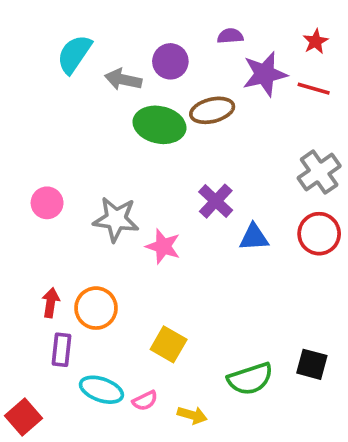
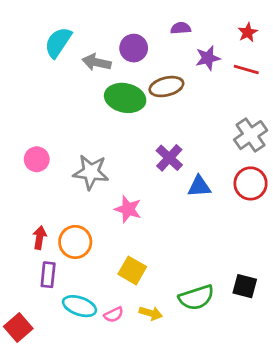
purple star: (265, 74) -> (208, 58), size x0.7
pink star: (163, 246) -> (128, 209), moved
yellow arrow: (192, 415) -> (151, 313), moved

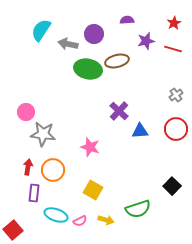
gray cross: (251, 135) -> (176, 95), size x0.6
gray star: (91, 172) -> (43, 134), moved
black square: (245, 286) -> (172, 186), moved, turned 30

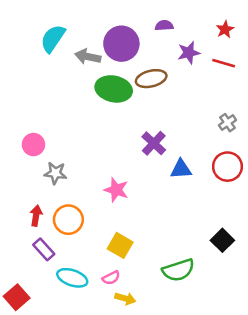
purple circle: (94, 34) -> (121, 44), size x1.4
gray star: (43, 134) -> (55, 173), size x0.7
purple rectangle: (34, 193) -> (44, 249), turned -48
yellow arrow: (106, 220) -> (125, 299), moved
pink semicircle: (80, 221) -> (111, 278), moved

